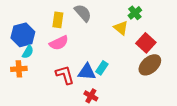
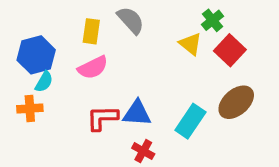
red square: (146, 43) -> (230, 50), moved
cyan rectangle: (102, 68) -> (190, 121), moved, size x1.5
red L-shape: (65, 75) -> (102, 118), turned -75

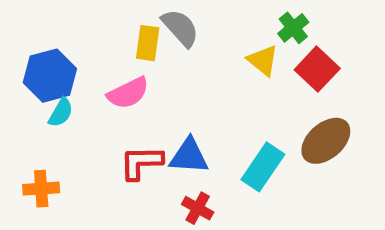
yellow rectangle: (91, 31) -> (148, 43), moved
orange cross: (30, 109) -> (41, 189), moved

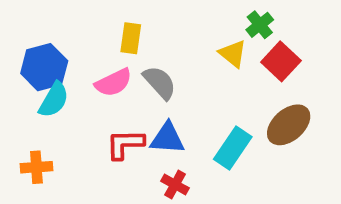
gray semicircle: (180, 28) -> (160, 83), moved
cyan semicircle: (61, 113) -> (54, 100), size x1.4

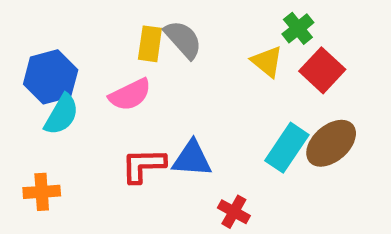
gray semicircle: (160, 83) -> (183, 39), moved
cyan rectangle: (233, 148) -> (287, 148), moved
red cross: (175, 185) -> (234, 212), moved

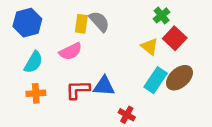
yellow triangle: (267, 62) -> (150, 47), moved
blue hexagon: (51, 77) -> (27, 23), moved
orange cross: (42, 192) -> (36, 93), moved

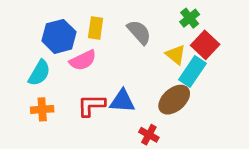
gray semicircle: (99, 21) -> (139, 32), moved
blue hexagon: (27, 23) -> (59, 36), moved
brown ellipse: (179, 78) -> (174, 100), moved
cyan rectangle: (156, 80) -> (192, 72), moved

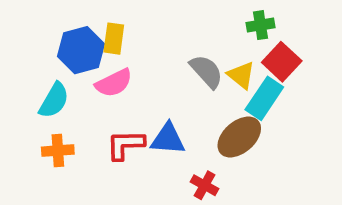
green cross: (190, 18) -> (260, 25), turned 30
yellow rectangle: (96, 28) -> (114, 39), moved
gray semicircle: (139, 32) -> (206, 71), moved

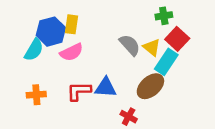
cyan semicircle: (54, 100) -> (34, 50), moved

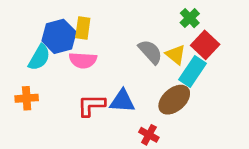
green cross: (164, 16) -> (190, 18), turned -35
pink semicircle: (72, 52) -> (83, 60), turned 30
orange cross: (36, 95) -> (27, 98), moved

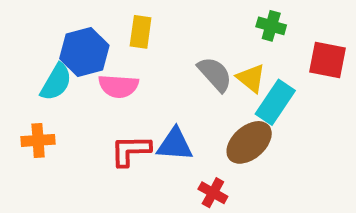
green cross: (190, 18) -> (271, 26), turned -30
yellow rectangle: (83, 28) -> (141, 32), moved
red square: (205, 45) -> (327, 60), moved, turned -32

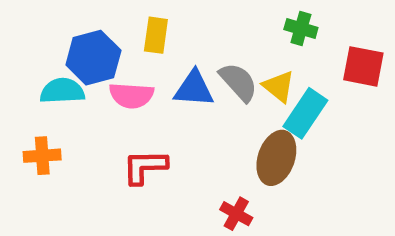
cyan semicircle: (56, 82) -> (62, 91), turned -123
brown ellipse: (249, 142) -> (276, 158), turned -30
blue triangle: (175, 144) -> (194, 89), moved

